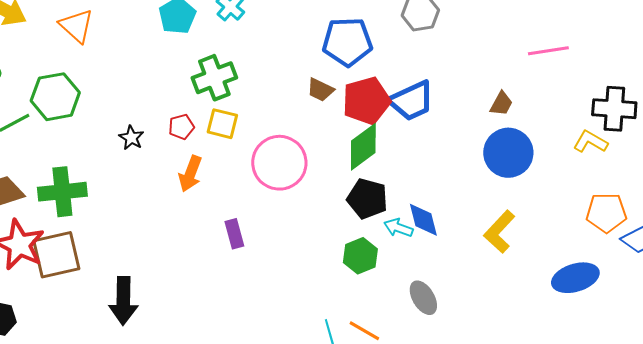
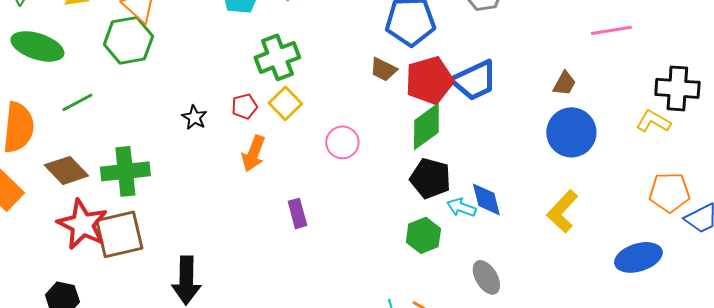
green hexagon: (55, 97) -> (128, 40), moved
yellow square: (222, 124) -> (285, 103), turned 32
pink circle: (279, 163) -> (342, 142), size x0.6

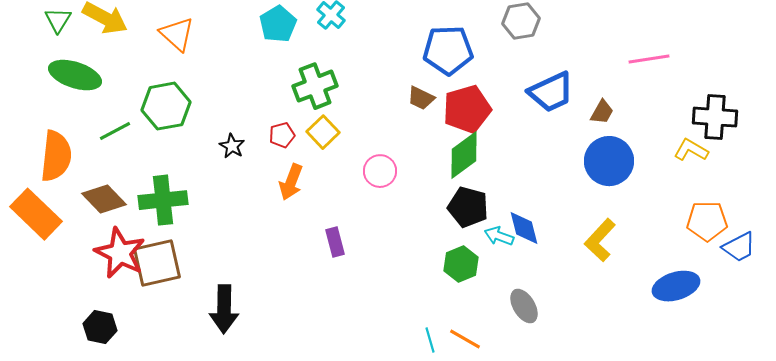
green hexagon: (128, 40) -> (166, 106), moved
blue trapezoid: (474, 80) -> (551, 92), moved

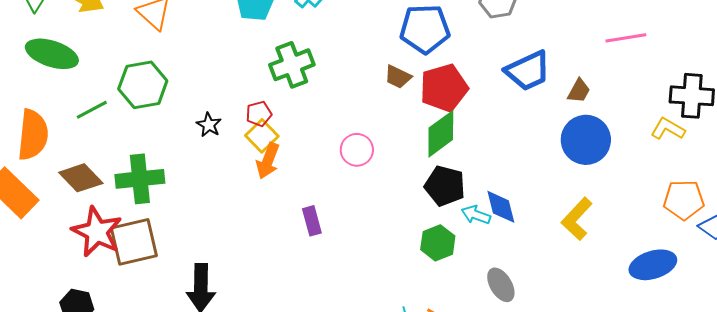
yellow square: (323, 132) -> (262, 136), moved

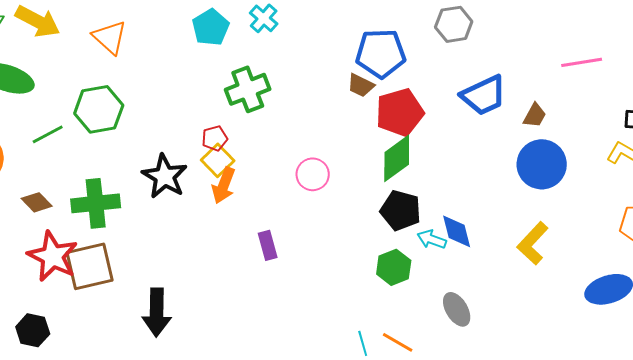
brown trapezoid: (398, 77) -> (361, 85), moved
black star: (209, 125) -> (165, 176), moved, size x1.8
brown diamond: (81, 178) -> (37, 202), size x0.7

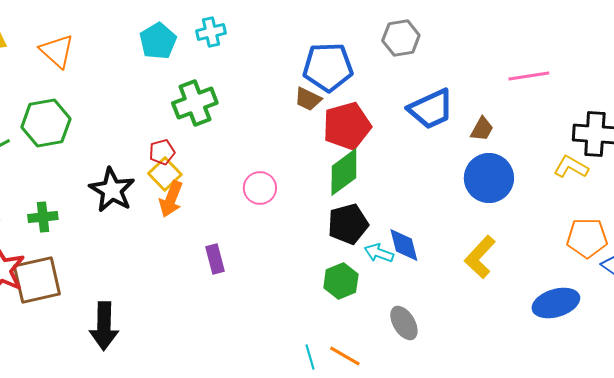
cyan cross: (264, 18) -> (211, 32), turned 36
green cross: (96, 203) -> (43, 217), size x0.6
black pentagon: (401, 210) -> (348, 224), turned -30

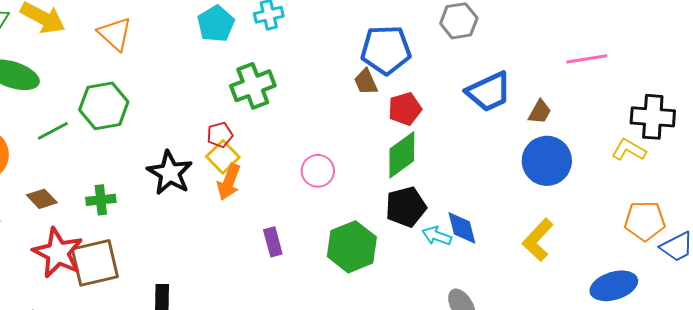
brown trapezoid: (308, 99) -> (366, 82), turned 40
red pentagon: (347, 126) -> (405, 109), size x0.7
green hexagon: (341, 281) -> (352, 247), moved, size x1.4

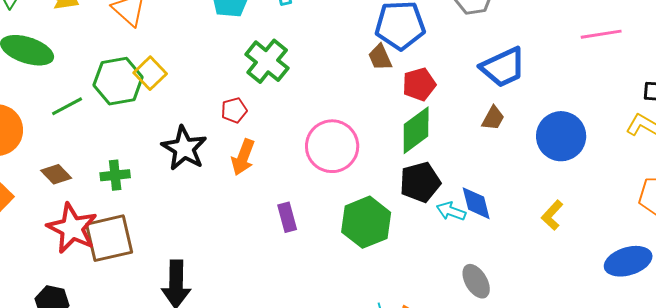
green cross: (253, 86) -> (267, 61), turned -30
brown trapezoid: (540, 112) -> (493, 118), moved
yellow square: (223, 157) -> (150, 73), moved
pink circle: (318, 171) -> (332, 146), size x1.6
yellow L-shape: (538, 240) -> (552, 215), size x0.7

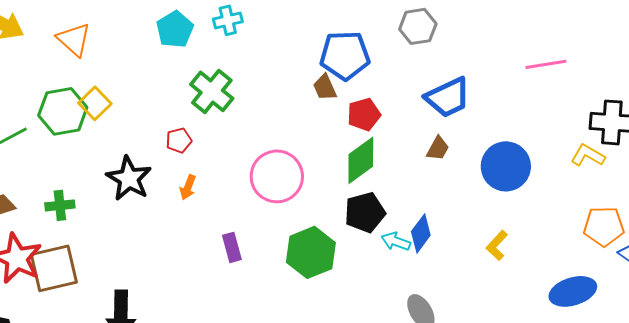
orange arrow: (243, 157) -> (188, 187), size x0.7
blue diamond: (476, 203) -> (421, 233), turned 51

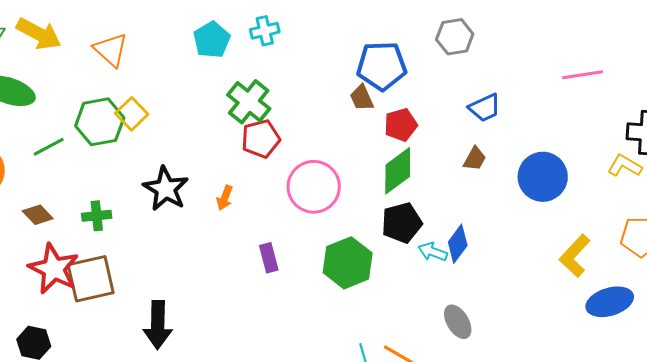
blue trapezoid: (448, 97) -> (485, 108), size x0.7
red pentagon: (179, 140) -> (261, 139), moved, size x1.5
yellow L-shape: (497, 245) -> (575, 256), moved, size x1.4

